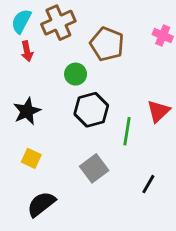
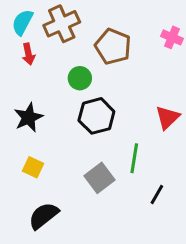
green line: (127, 131) -> (134, 158), moved

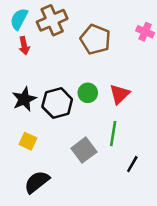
green circle: (80, 78) -> (88, 93), moved
black hexagon: (96, 116) -> (57, 103), moved
red triangle: (167, 117) -> (120, 94), moved

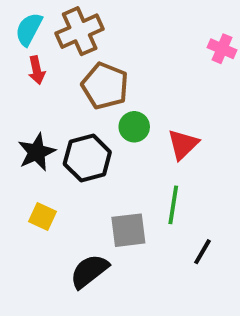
brown pentagon: (95, 39) -> (105, 86), moved
green circle: (88, 93) -> (134, 127), moved
gray square: (84, 150) -> (128, 230), turned 30
black semicircle: (37, 182) -> (89, 271), moved

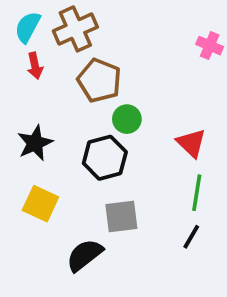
red triangle: (183, 144) -> (191, 143), moved, turned -32
black hexagon: (87, 158) -> (105, 158), moved
green line: (173, 205) -> (197, 193), moved
yellow square: (42, 217) -> (40, 204), size x1.4

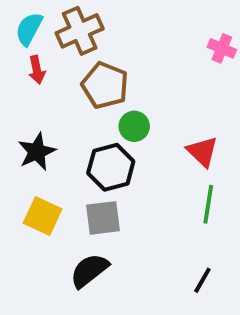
gray square: (121, 217) -> (103, 218), moved
black line: (191, 237) -> (202, 280), moved

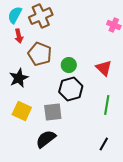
brown pentagon: (105, 85) -> (40, 54), moved
red triangle: (202, 152) -> (104, 68), moved
black hexagon: (111, 167) -> (71, 89), moved

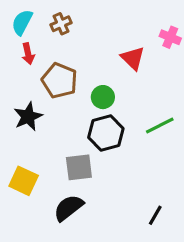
brown cross: (41, 16) -> (61, 24), size x0.6
red triangle: (104, 68) -> (133, 58), moved
green line: (107, 105) -> (160, 125), moved, turned 54
yellow square: (22, 111) -> (24, 181), moved

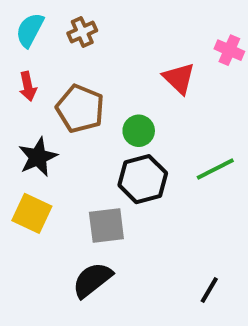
red arrow: (28, 54) -> (28, 86), moved
yellow square: (24, 181) -> (32, 213), moved

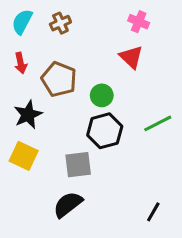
pink cross: (229, 50) -> (139, 22), moved

